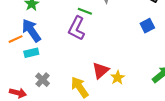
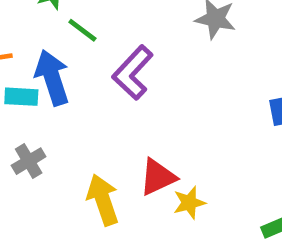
green line: (85, 11) -> (82, 30), moved
blue arrow: (31, 30) -> (52, 78), moved

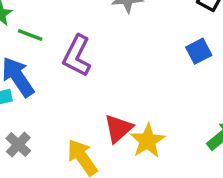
yellow star: (189, 203) -> (148, 141), size x1.4

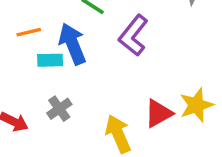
yellow star: (148, 141) -> (196, 105), moved

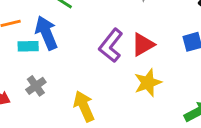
purple L-shape: (133, 35) -> (111, 46), moved
red triangle: (158, 113) -> (143, 45), moved

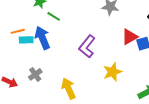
red triangle: (143, 45) -> (130, 37), moved
cyan rectangle: (28, 46) -> (26, 40), moved

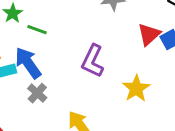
gray cross: (35, 74) -> (37, 93), moved

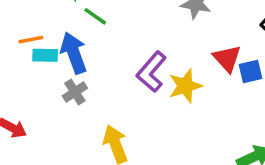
red triangle: (149, 34) -> (227, 58), turned -45
yellow star: (136, 88) -> (185, 86), moved

